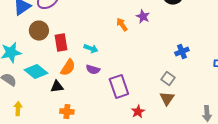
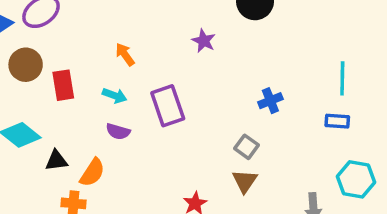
orange arrow: (122, 25) -> (125, 54), moved
orange semicircle: (68, 68) -> (92, 173), moved
purple rectangle: (119, 87) -> (168, 106), moved

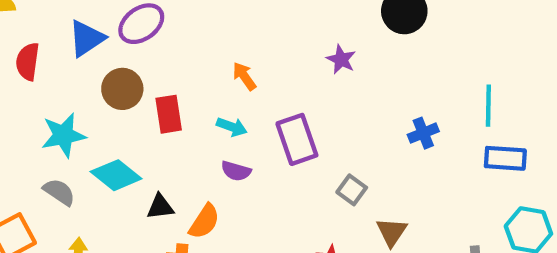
cyan line: (342, 78) -> (488, 106), moved
blue rectangle: (337, 121) -> (505, 158), size x1.4
gray square: (246, 147) -> (352, 190), moved

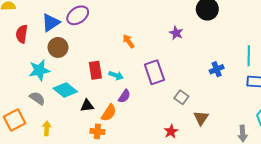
brown circle: (122, 89) -> (58, 47), moved
red rectangle: (169, 114) -> (95, 70), moved
cyan arrow: (232, 127) -> (116, 75), moved
purple semicircle: (236, 171) -> (124, 96), moved, turned -72

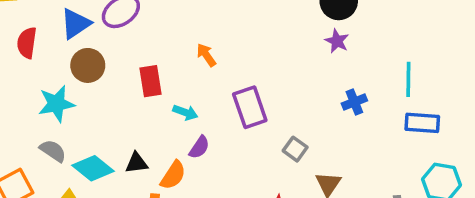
purple star: (176, 33) -> (337, 41), moved
red rectangle: (95, 70) -> (151, 81), moved
cyan diamond: (65, 90) -> (93, 168), moved

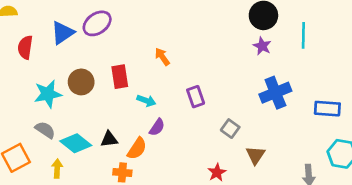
brown circle: (88, 65) -> (81, 82), moved
cyan line: (408, 79) -> (303, 35), moved
blue cross: (354, 102) -> (275, 93), size x1.6
purple rectangle: (250, 107) -> (196, 97), size x0.7

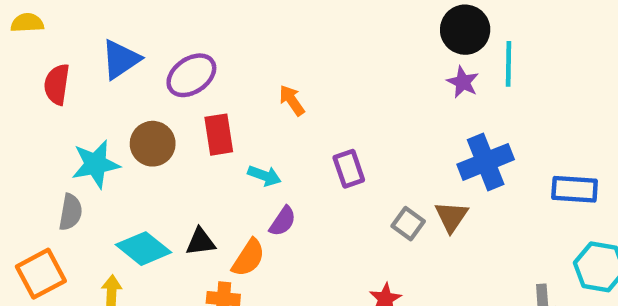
purple ellipse: (97, 23) -> (191, 75), moved
cyan line: (303, 35) -> (508, 64), moved
gray semicircle: (45, 130) -> (71, 212), moved, turned 66
brown triangle: (255, 155) -> (451, 217), moved

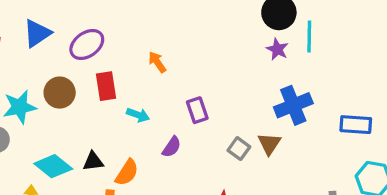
purple semicircle: (283, 221) -> (172, 147), moved

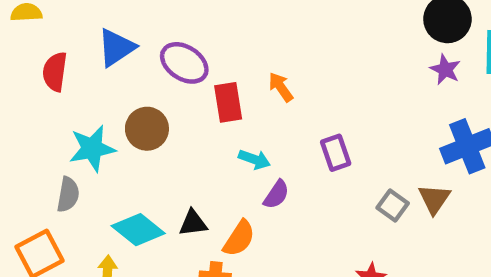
purple ellipse: (87, 44) -> (184, 63), turned 68
red rectangle: (106, 86) -> (228, 102), moved
purple semicircle: (172, 147) -> (276, 195), moved

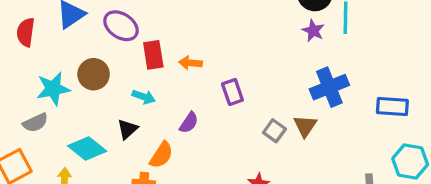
orange arrow: (281, 87) -> (190, 63), moved, turned -50
cyan arrow: (254, 159) -> (144, 97), moved
gray semicircle: (68, 195) -> (35, 123), turned 55
black triangle: (193, 223) -> (127, 129), moved, turned -35

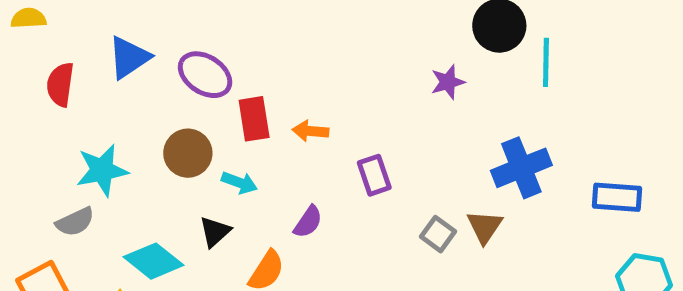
purple star: (313, 31) -> (448, 82), moved, turned 30
brown circle: (94, 74) -> (188, 153), moved

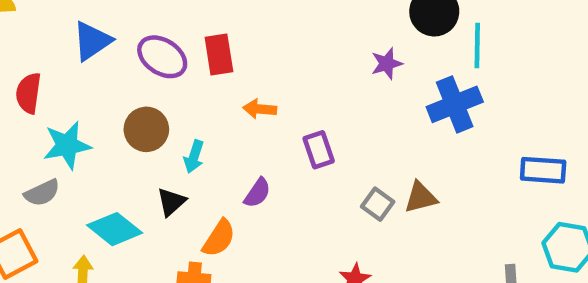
red semicircle: (60, 84) -> (28, 93), moved
red rectangle: (254, 119) -> (219, 55), moved
blue cross: (521, 168) -> (455, 104), moved
cyan arrow: (239, 183) -> (194, 157), turned 88
brown triangle: (485, 227) -> (421, 197), turned 42

